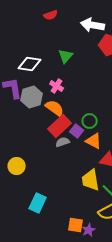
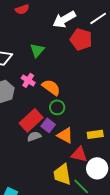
white arrow: (93, 25) -> (64, 19), turned -40
orange semicircle: (55, 108) -> (51, 87), moved
green circle: (90, 121) -> (57, 107), moved

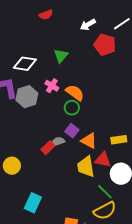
white arrow: (64, 19) -> (88, 25), size x0.7
green circle: (57, 107) -> (72, 108), moved
red rectangle: (31, 120) -> (48, 148), moved, size x0.6
yellow trapezoid: (62, 174) -> (86, 167), moved

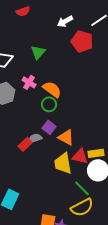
yellow rectangle: (119, 140) -> (96, 153), moved

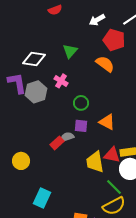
orange semicircle: (52, 89) -> (105, 64), moved
purple square: (49, 127) -> (81, 126), turned -32
orange triangle: (66, 137) -> (107, 122), moved

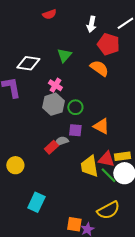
white arrow: (97, 20) -> (91, 24), turned -49
gray hexagon: (36, 92) -> (53, 104), moved
green line: (114, 187) -> (108, 175), moved

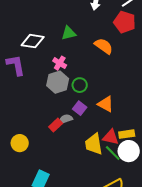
red pentagon: (108, 44) -> (125, 22), moved
green triangle: (64, 55) -> (69, 33), turned 35
purple square: (75, 130) -> (80, 108), turned 32

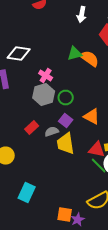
green triangle: (69, 33) -> (75, 54), moved
red rectangle: (56, 125) -> (32, 128), moved
yellow trapezoid: (94, 144) -> (66, 144), moved

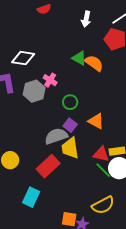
green triangle: (75, 54) -> (79, 58), turned 42
gray hexagon: (44, 94) -> (34, 91), moved
red rectangle: (32, 128) -> (48, 166), moved, size x1.6
gray semicircle: (52, 132) -> (56, 136), size x1.6

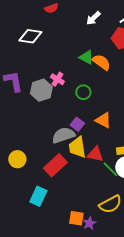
white arrow: (86, 19) -> (93, 18), turned 35
white diamond: (23, 58) -> (30, 36), moved
green circle: (70, 102) -> (83, 92), moved
red triangle: (101, 154) -> (95, 154), moved

